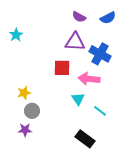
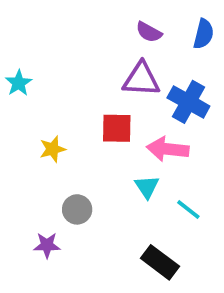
blue semicircle: (108, 18) -> (204, 34), turned -49
cyan star: (16, 35) -> (19, 83), moved
yellow star: (24, 93) -> (53, 149), moved
gray circle: (32, 111) -> (77, 209), moved

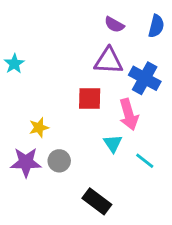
yellow star: (53, 149) -> (39, 128), moved
pink arrow: (168, 149) -> (129, 114), turned -112
purple star: (47, 245) -> (26, 162), moved, size x1.5
black rectangle: (160, 262) -> (97, 201), moved

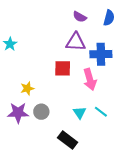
blue cross: (145, 78) -> (101, 54), turned -30
cyan triangle: (113, 143) -> (80, 113), moved

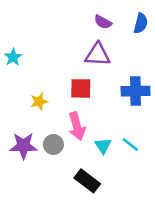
blue cross: (101, 54) -> (135, 91), moved
pink arrow: (90, 79) -> (77, 126), moved
yellow star: (27, 88) -> (39, 101), moved

